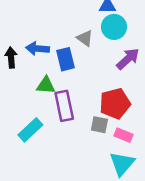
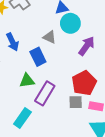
blue arrow: (38, 49) -> (13, 42), moved, turned -108
purple rectangle: (64, 106) -> (45, 93), turned 55

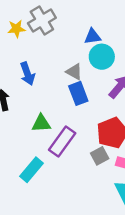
blue rectangle: (38, 57) -> (78, 93), moved
gray square: (76, 102) -> (100, 156), turned -32

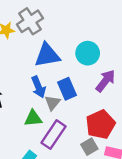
blue triangle: (93, 36) -> (47, 55), moved, size x1.6
gray triangle: (74, 72) -> (52, 103), moved, turned 42
blue arrow: (27, 74) -> (38, 87), moved

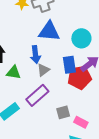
blue rectangle: (67, 89) -> (69, 65), moved
green triangle: (33, 118) -> (14, 72), moved
red pentagon: (100, 124) -> (80, 78), moved

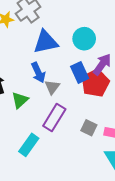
green triangle: (14, 72) -> (20, 100), turned -35
gray square: (63, 112) -> (89, 128), turned -32

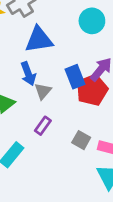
cyan circle: (84, 39) -> (92, 21), moved
purple rectangle: (54, 117) -> (43, 126), size x0.6

